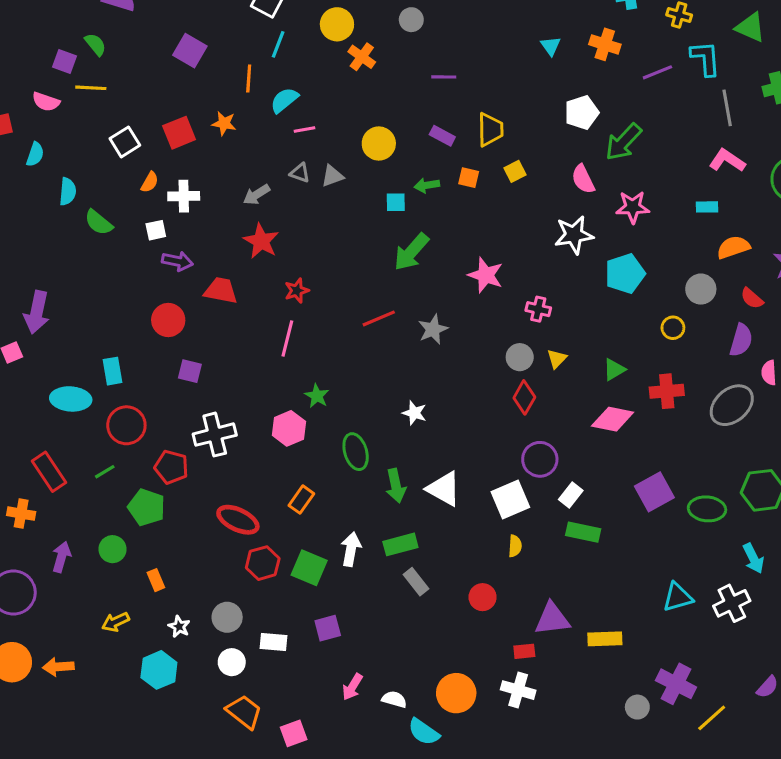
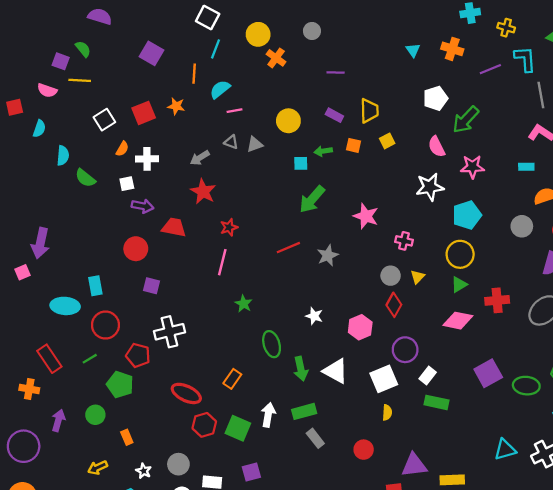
yellow circle: (673, 328) -> (460, 254), moved, size x1.6
pink hexagon: (289, 428) -> (360, 327), moved

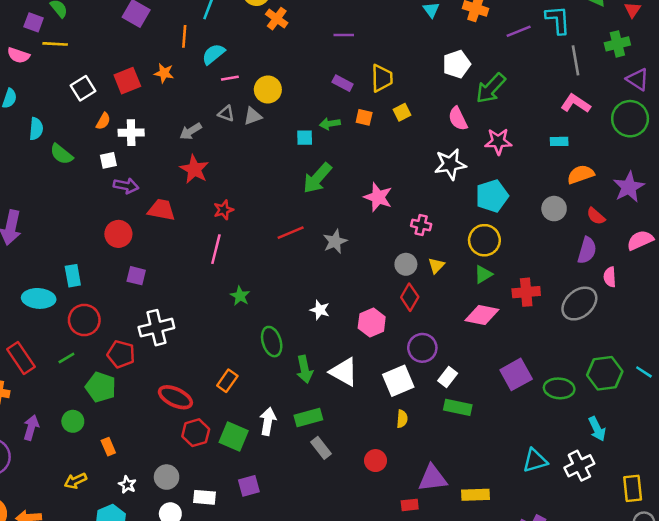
yellow circle: (288, 121) -> (268, 90), moved

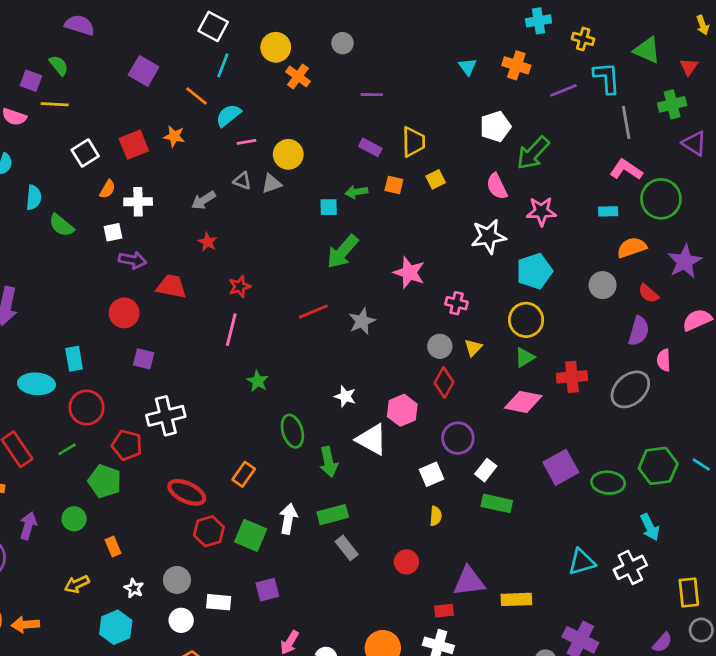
orange line: (184, 36) -> (196, 96), turned -55
green circle: (630, 119) -> (661, 199), moved
red star: (194, 169) -> (208, 242), size x0.6
white triangle: (344, 372) -> (372, 439), moved
white square: (398, 381) -> (431, 474), size x0.7

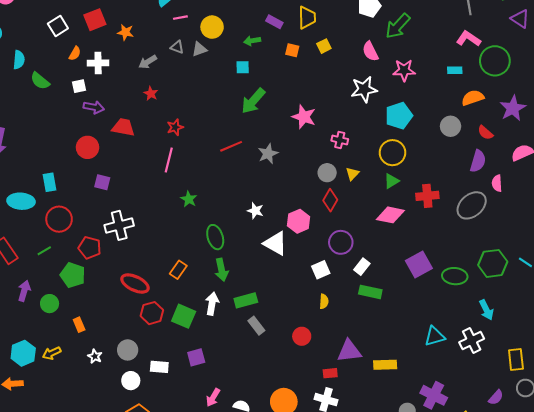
orange star: (174, 136) -> (125, 32), moved
green arrow: (356, 192) -> (252, 41), moved
green arrow: (329, 462) -> (222, 270), moved
purple arrow: (28, 526) -> (24, 291), moved
cyan hexagon: (116, 627) -> (23, 353), moved

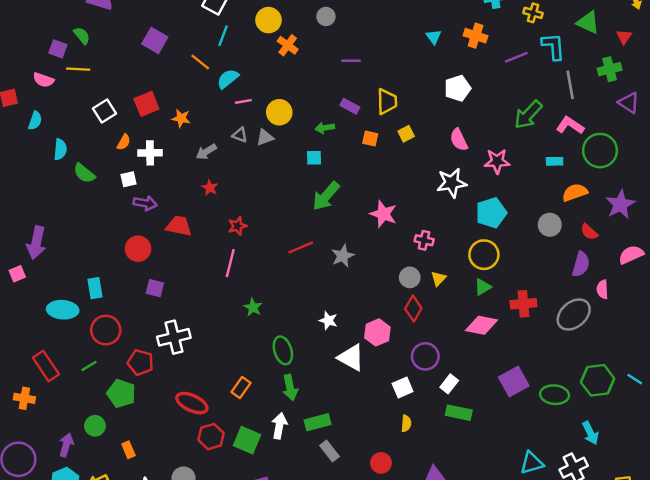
green arrow: (398, 26) -> (528, 115), moved
purple arrow: (24, 291) -> (66, 445), moved

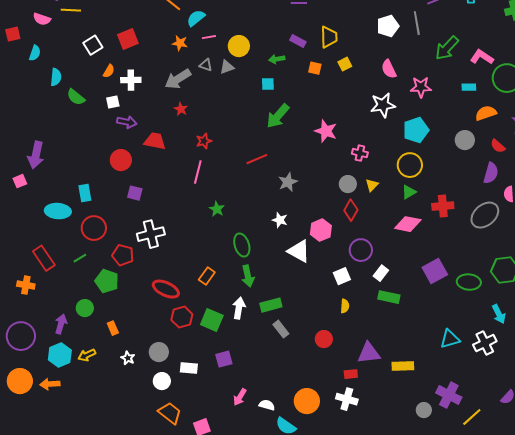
gray line: (570, 85) -> (417, 23), moved
orange star: (181, 118) -> (180, 43), moved
gray arrow: (206, 152) -> (178, 79), size x1.5
gray star: (343, 256) -> (288, 182), moved

